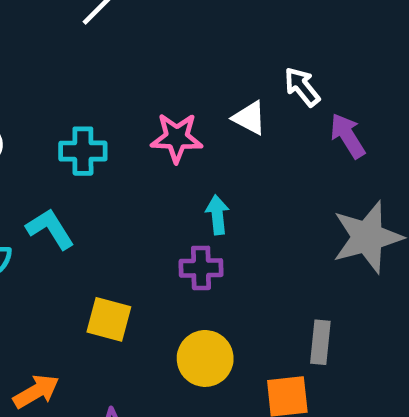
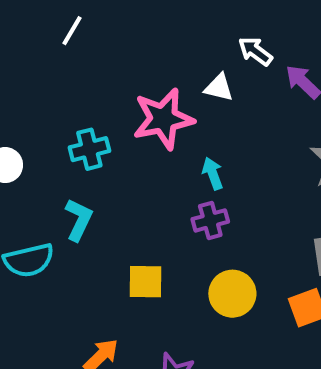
pink star: (177, 138) -> (163, 119), size x1.4
cyan L-shape: (50, 229) -> (79, 220), turned 72

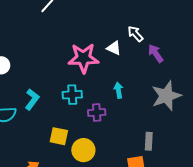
cyan cross: (89, 149) -> (72, 95), moved
cyan arrow: (213, 174) -> (118, 90), moved
yellow circle: (232, 294) -> (83, 150), moved

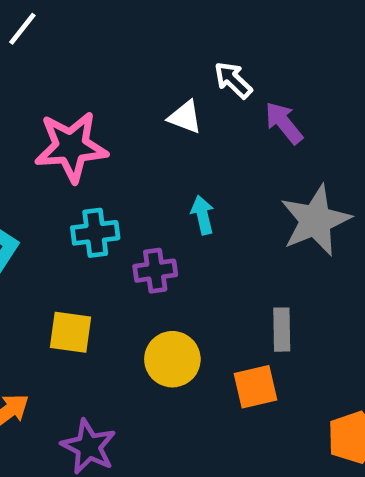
pink star: (83, 58) -> (71, 147), moved
yellow circle: (83, 150) -> (172, 359), moved

